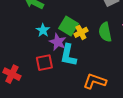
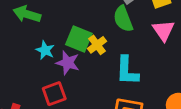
green semicircle: (105, 32) -> (123, 19), moved
cyan L-shape: (68, 55) -> (127, 71), moved

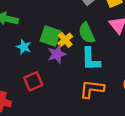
green semicircle: (123, 19) -> (87, 33), moved
purple star: (68, 63) -> (57, 54), moved, turned -30

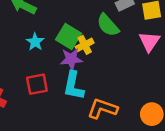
green semicircle: (87, 33) -> (108, 25), moved, turned -30
cyan L-shape: (91, 59) -> (74, 86), moved

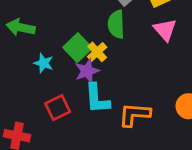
green semicircle: (108, 25) -> (116, 24), turned 55
green square: (69, 36) -> (78, 48), turned 30

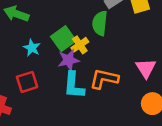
pink triangle: (165, 30) -> (146, 68), moved
red square: (58, 108) -> (27, 82), moved
orange L-shape: (135, 115) -> (104, 79), moved

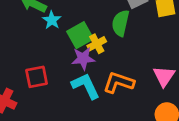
cyan star: (32, 48) -> (52, 20), moved
cyan L-shape: (74, 85) -> (86, 86), turned 144

